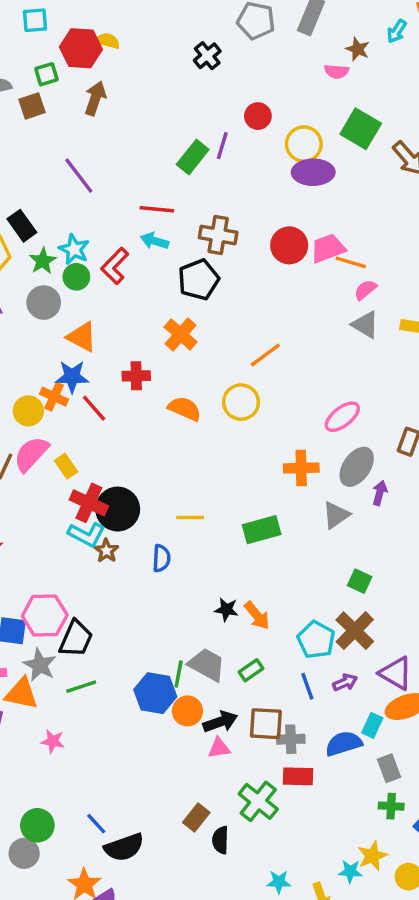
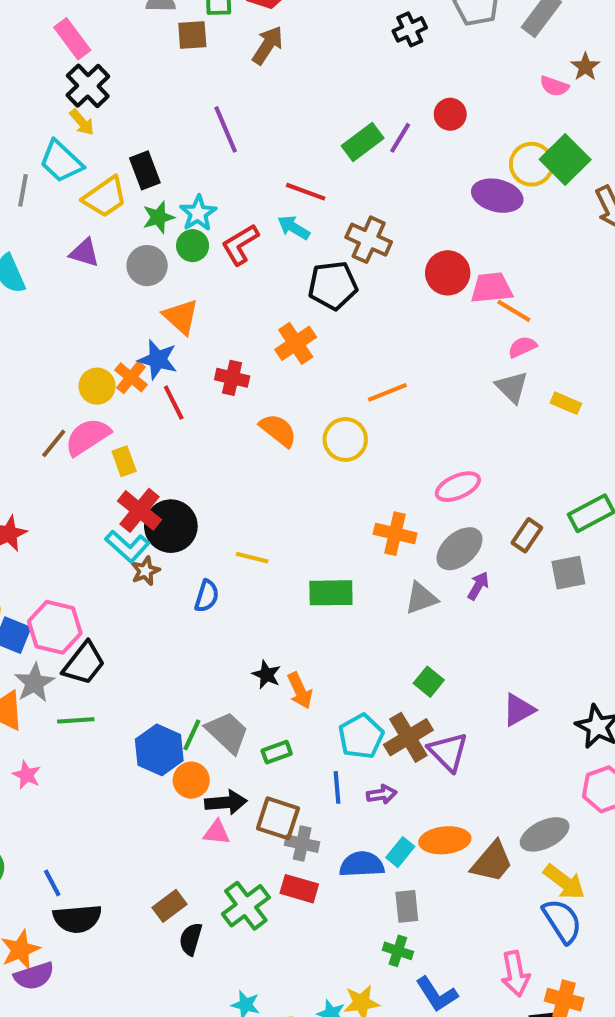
yellow circle: (304, 144) -> (532, 164), moved
purple triangle: (396, 673) -> (448, 752), moved

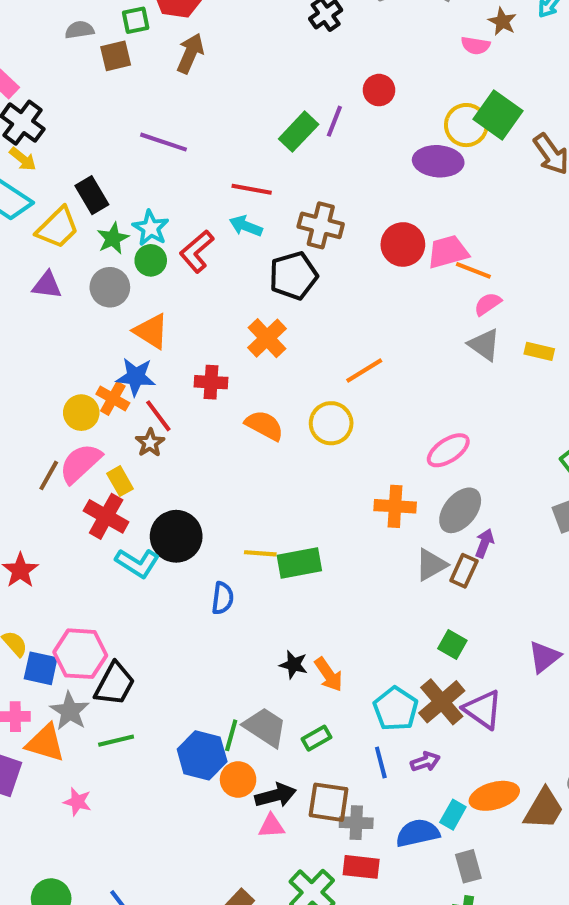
purple line: (226, 129) -> (164, 142), turned -39
red cross: (139, 510) -> (106, 516), moved
brown rectangle: (527, 535) -> (464, 571), moved
brown star: (145, 571) -> (150, 443), moved
green rectangle: (331, 593) -> (299, 563), moved

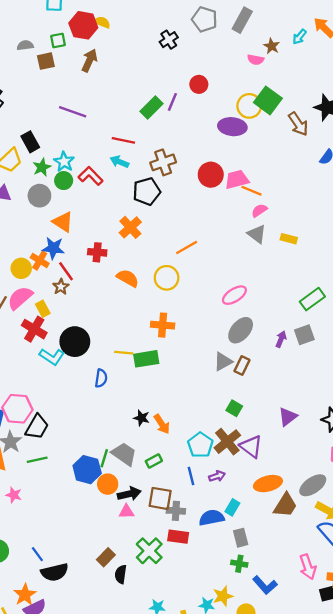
brown cross: (321, 225) -> (163, 162), turned -35
red L-shape: (197, 251) -> (91, 176), turned 85
orange cross: (395, 506) -> (163, 325), moved
purple arrow: (484, 543) -> (281, 339), moved
orange ellipse: (494, 796) -> (268, 484), moved

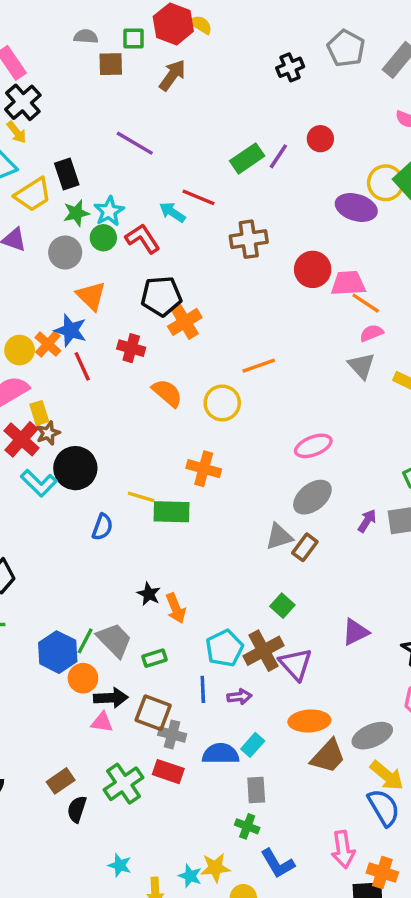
cyan arrow: (119, 162) -> (172, 212), moved
black pentagon: (147, 191) -> (161, 296), moved
brown star: (61, 287) -> (48, 433), moved

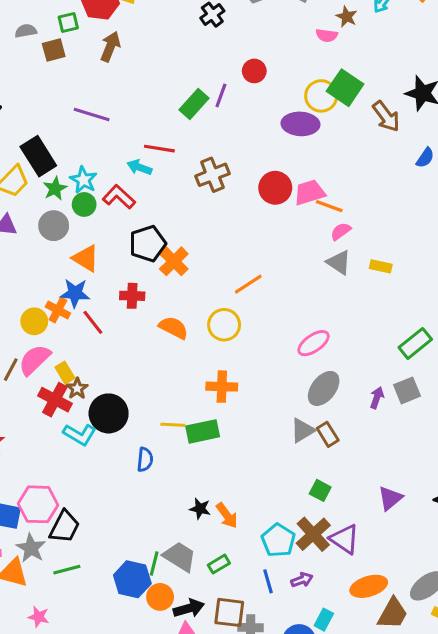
black rectangle: (67, 174) -> (38, 156), size x1.4
brown rectangle: (305, 547) -> (328, 434), turned -55

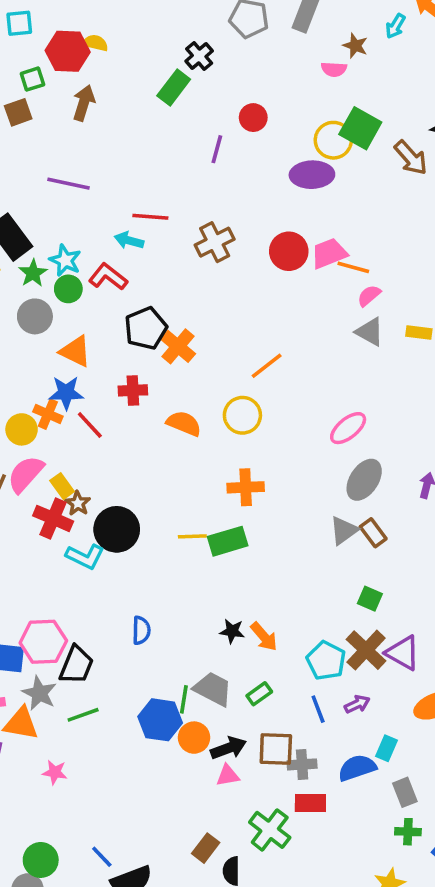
green rectangle: (194, 104) -> (174, 88), moved
blue semicircle: (145, 460) -> (141, 630), moved

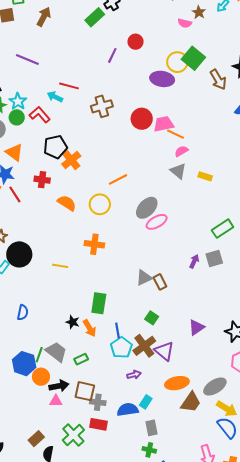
gray ellipse: (364, 480) -> (147, 208), moved
green rectangle: (228, 541) -> (99, 303), moved, turned -75
blue line: (318, 709) -> (117, 330), moved

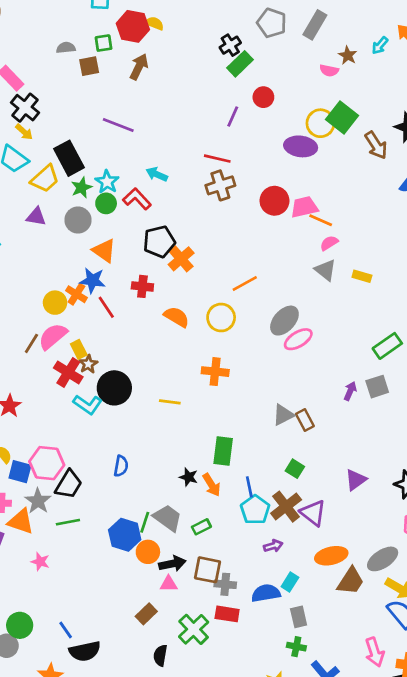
green rectangle: (95, 17) -> (240, 64), moved
red line: (69, 86) -> (217, 159), moved
brown rectangle: (36, 439) -> (146, 614), moved

